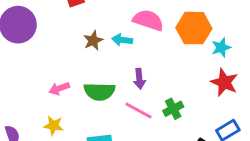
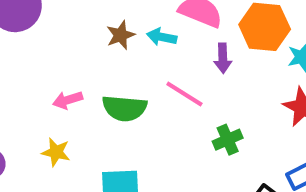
purple arrow: (139, 79) -> (223, 58), moved
pink line: (138, 110) -> (184, 94), moved

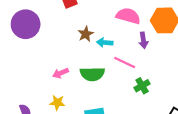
cyan arrow: (162, 37) -> (105, 43), moved
green cross: (228, 140) -> (142, 86), moved

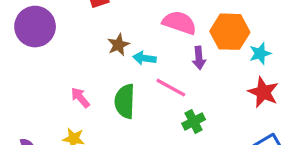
pink arrow: (61, 73) -> (80, 98), turned 70
green semicircle: (92, 74) -> (125, 101), turned 90

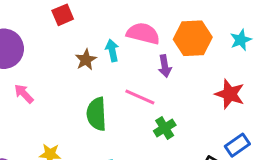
cyan star: (260, 53) -> (241, 40), moved
cyan arrow: (144, 58) -> (112, 50), moved, turned 75
pink arrow: (80, 98) -> (24, 94), moved

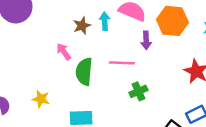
pink arrow: (24, 94) -> (64, 52), moved
pink line: (140, 97) -> (122, 63), turned -30

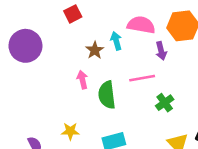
pink arrow: (64, 52) -> (82, 80), turned 36

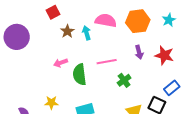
brown star: (95, 50) -> (67, 31), moved
purple arrow: (161, 51) -> (139, 52), moved
pink arrow: (82, 80) -> (61, 63), turned -96

